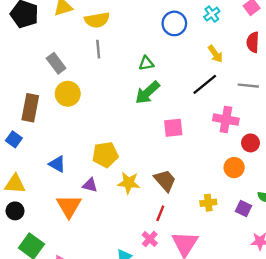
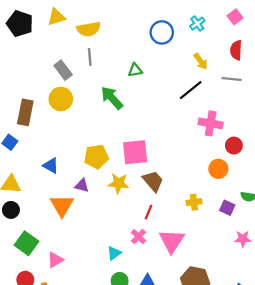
gray rectangle: (56, 63) -> (63, 70), moved
gray line: (248, 86) -> (232, 79), moved
green arrow: (147, 93) -> (112, 98), moved, turned 90
pink square: (173, 128) -> (135, 152), moved, size x1.4

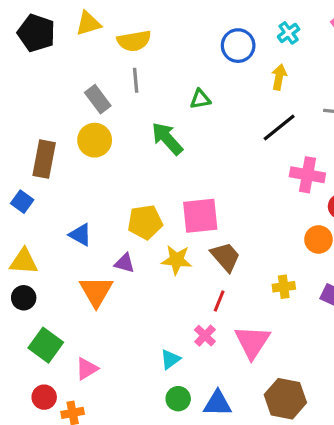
yellow arrow: (201, 61) -> (279, 77), moved, turned -133

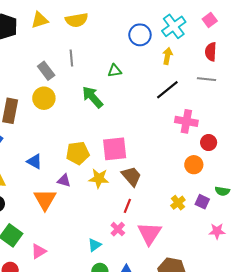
cyan cross: (289, 33) -> (174, 26), size x1.6
yellow semicircle: (134, 41) -> (77, 20), moved
yellow cross: (284, 287) -> (178, 203), moved, turned -32

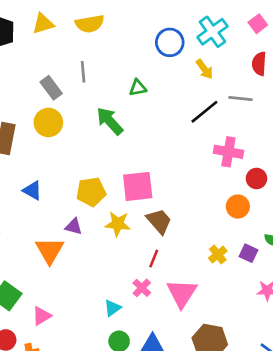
yellow arrow: (167, 56) -> (204, 69), turned 133
gray line: (206, 79) -> (240, 98), moved
blue triangle: (34, 162) -> (32, 190), moved

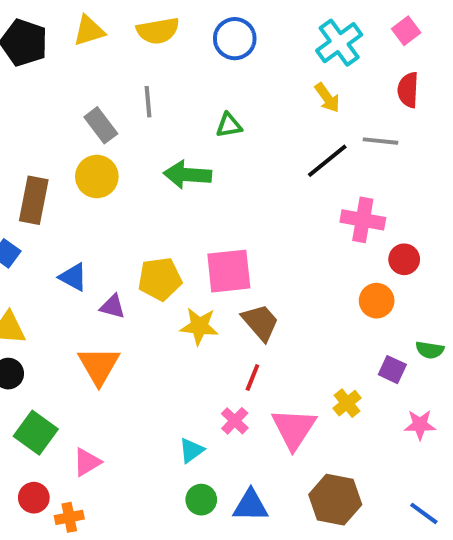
blue circle: (170, 42) -> (235, 39), moved
green arrow: (110, 121) -> (187, 175), turned -44
purple triangle: (74, 227) -> (113, 307), moved
yellow cross: (218, 255) -> (347, 403), moved

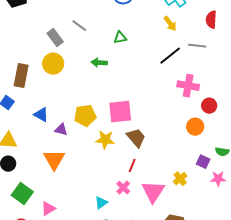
gray line: (148, 102) -> (79, 26), turned -49
green arrow: (187, 175) -> (99, 63), size x0.7
pink star: (420, 425) -> (218, 179), moved

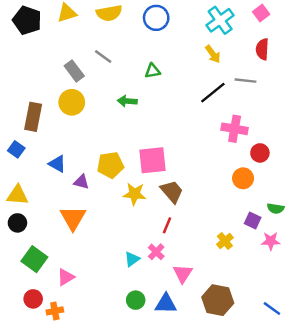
pink triangle: (153, 192) -> (183, 274), moved, size x0.7
cyan triangle: (101, 203) -> (132, 259), moved

